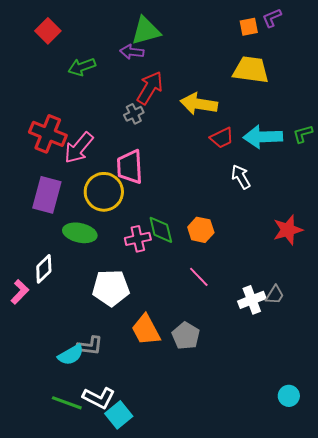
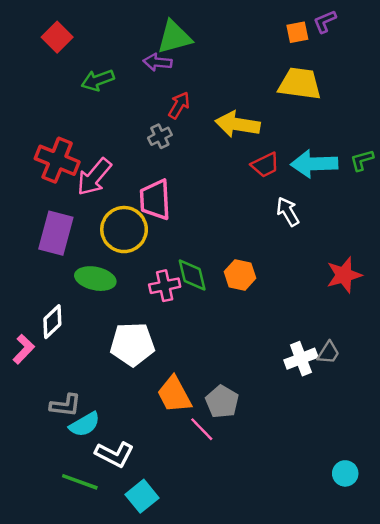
red arrow: (150, 88) -> (179, 105), size x0.7
pink line: (199, 277) -> (202, 429), moved
gray L-shape: (90, 346) -> (65, 405), moved
white L-shape: (99, 398) -> (114, 454), moved

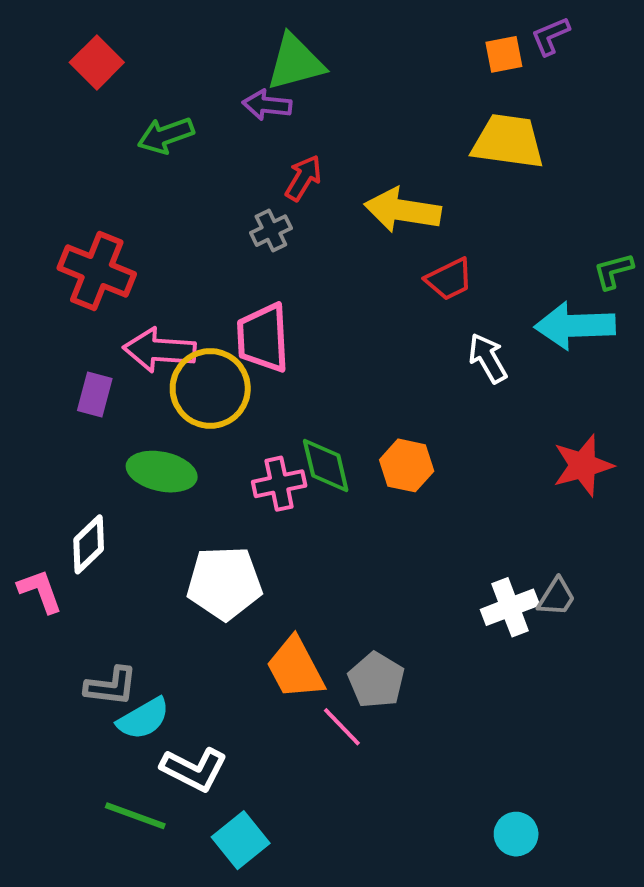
cyan arrow: (314, 164) -> (575, 326), moved
pink arrow: (94, 177) -> (160, 350), moved, turned 54
purple rectangle: (56, 233) -> (95, 395), size x0.6
pink L-shape: (24, 349) -> (40, 591), turned -64
cyan circle: (345, 473) -> (516, 834), moved

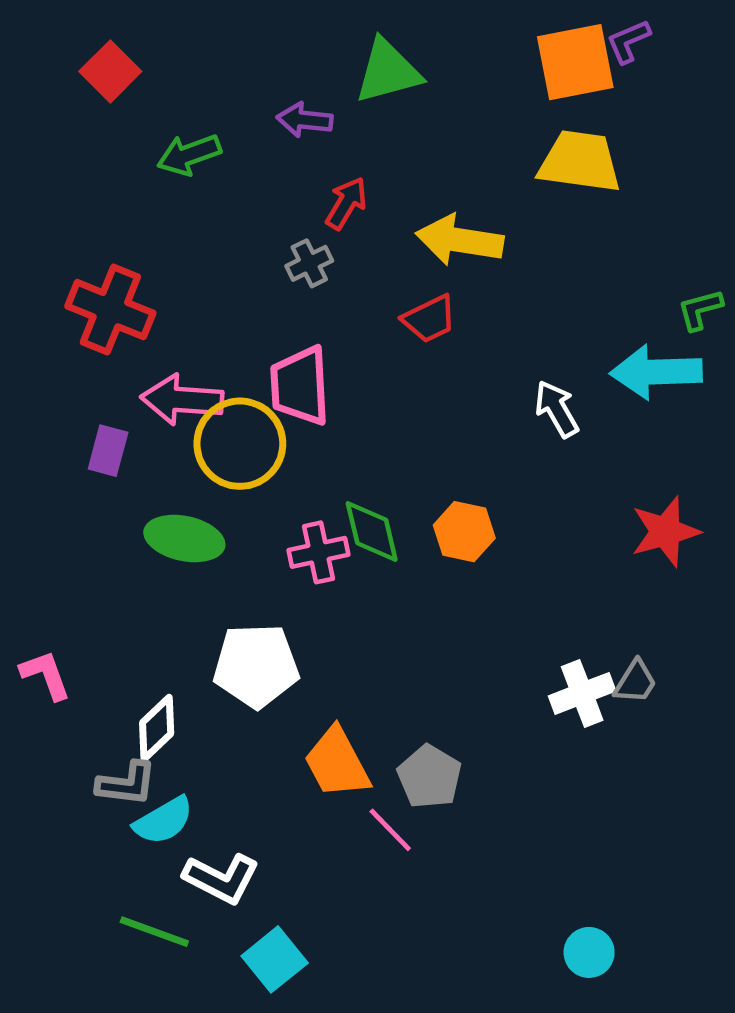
orange square: (504, 54) -> (575, 62), size x1.8
green triangle: (295, 62) -> (388, 71), moved
red trapezoid: (449, 279) -> (429, 319), moved
white diamond: (89, 544) -> (157, 728), moved

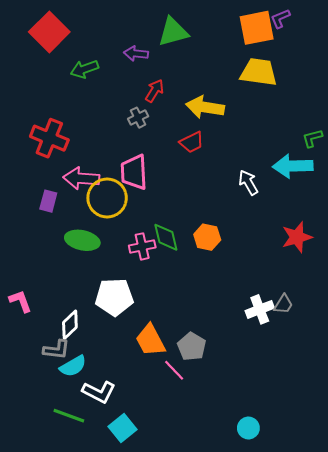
red square: (110, 71) -> (49, 32), size x1.5
cyan circle: (589, 952) -> (248, 428), moved

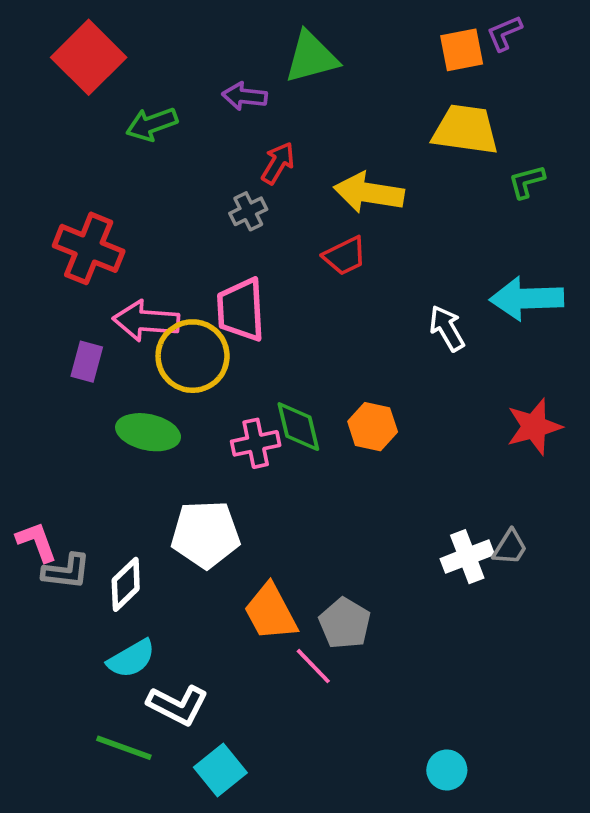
orange square: (257, 28) -> (462, 50), size x0.7
green L-shape: (312, 138) -> (527, 182), moved
gray L-shape: (57, 350) -> (66, 571), moved

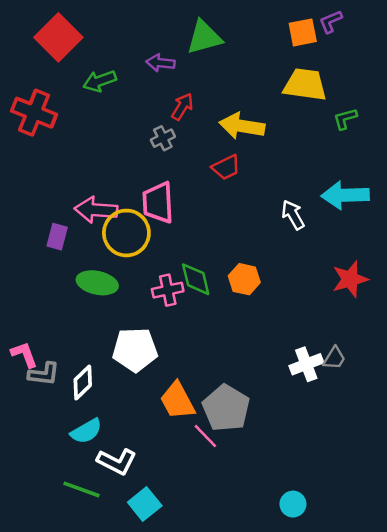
red cross: (89, 248) -> (34, 113), moved
gray pentagon: (345, 623) -> (226, 408), size x1.4

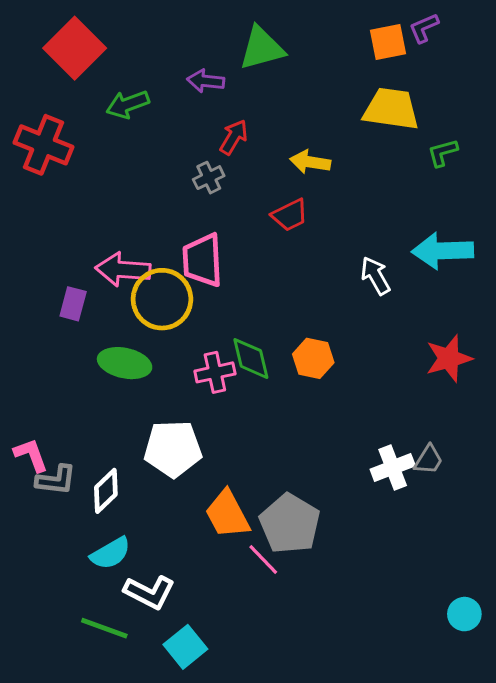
yellow arrow: (242, 126) -> (310, 162), size x0.7
cyan circle: (293, 504) -> (464, 614), moved

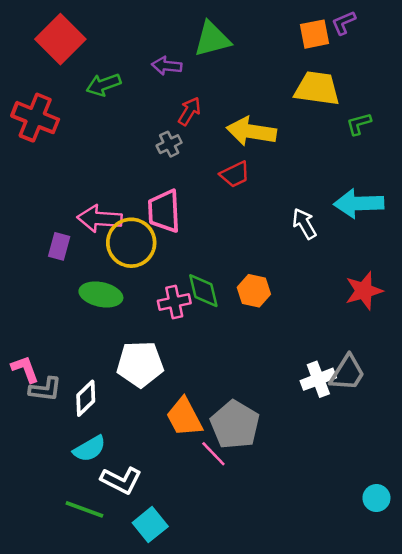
yellow arrow: (310, 162) -> (251, 131), size x1.5
gray trapezoid: (429, 460) -> (347, 373), size x1.5

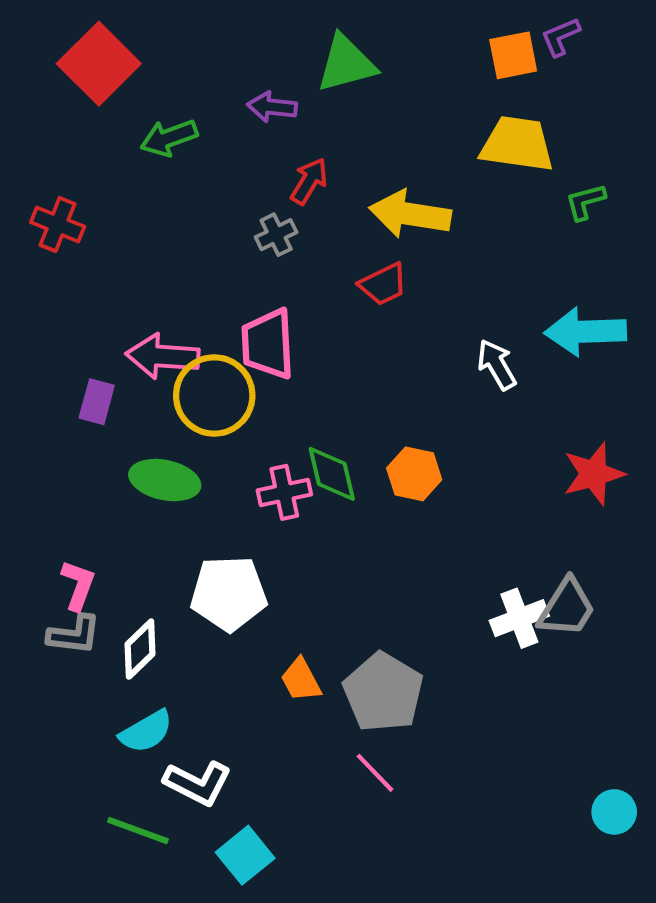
red cross: (35, 118) -> (58, 224), moved, size x0.7
pink L-shape: (25, 369) -> (78, 585), moved, turned 40
orange trapezoid: (184, 417) -> (301, 680), size x0.7
pink line: (213, 454) -> (375, 773), moved

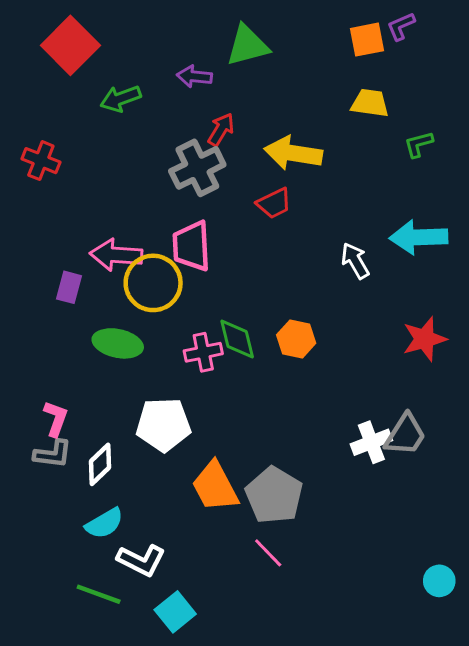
yellow trapezoid: (517, 144) -> (370, 103), size x0.7
gray cross: (276, 235) -> (197, 168), size x1.8
orange trapezoid: (301, 680) -> (215, 486), size x1.6

